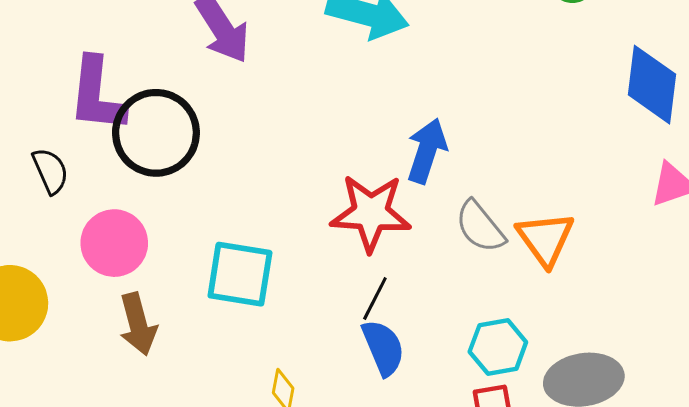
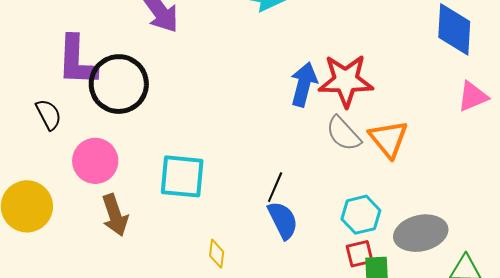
red star: (371, 213) -> (346, 81), moved

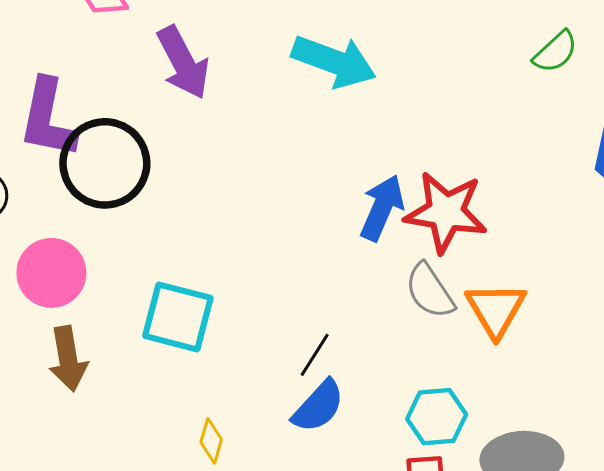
blue semicircle: (283, 220) -> (318, 406), turned 60

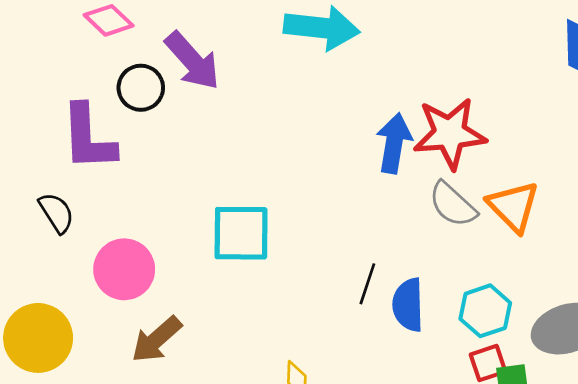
black circle: (105, 163) -> (141, 88), moved, size x0.6
cyan square: (178, 317) -> (241, 233), moved
brown arrow: (68, 359) -> (157, 339), turned 72
blue semicircle: (318, 406) -> (408, 305), moved, turned 150

